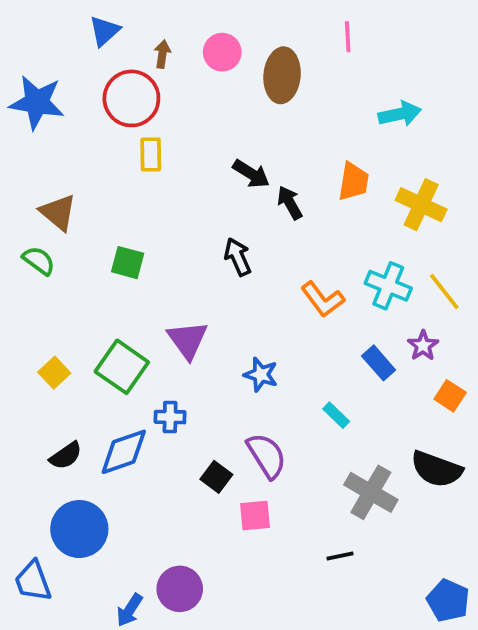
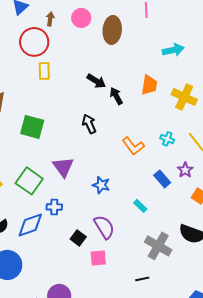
green square: (128, 263) -> (32, 127), size x1.4
cyan cross: (388, 286) -> (167, 139), size x0.6

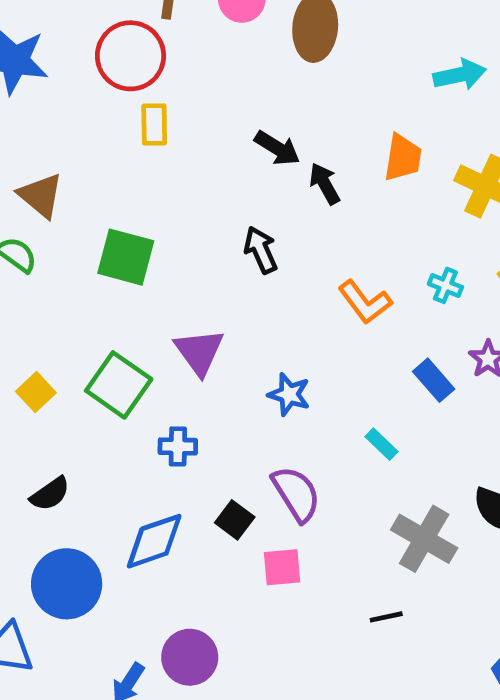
blue diamond: (30, 225) -> (154, 541), moved

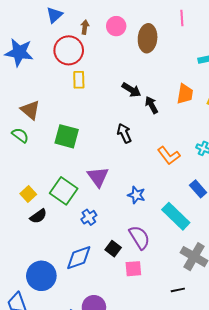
cyan rectangle: (381, 444) -> (176, 216), size x2.0
blue cross: (178, 446) -> (89, 217), turned -35
black semicircle: (50, 494) -> (38, 216), moved

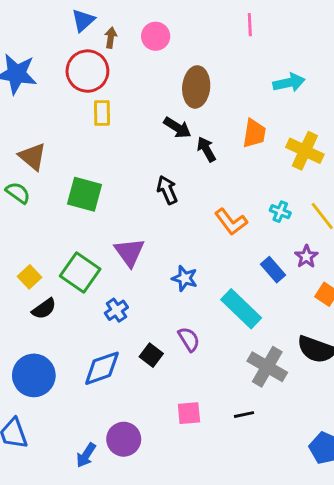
blue triangle: (54, 15) -> (83, 20), moved
brown ellipse: (148, 38) -> (196, 87), moved
purple semicircle: (139, 237) -> (189, 339), size x0.7
pink square: (133, 269) -> (189, 413), moved
blue circle: (41, 276) -> (34, 375), moved

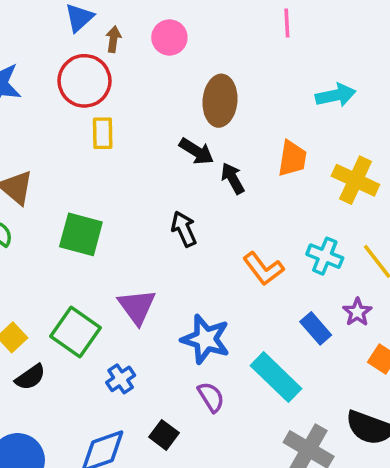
cyan cross: (280, 212) -> (325, 256), size x1.4
blue star: (185, 278) -> (206, 339), size x1.5
purple semicircle: (189, 339) -> (211, 397), moved

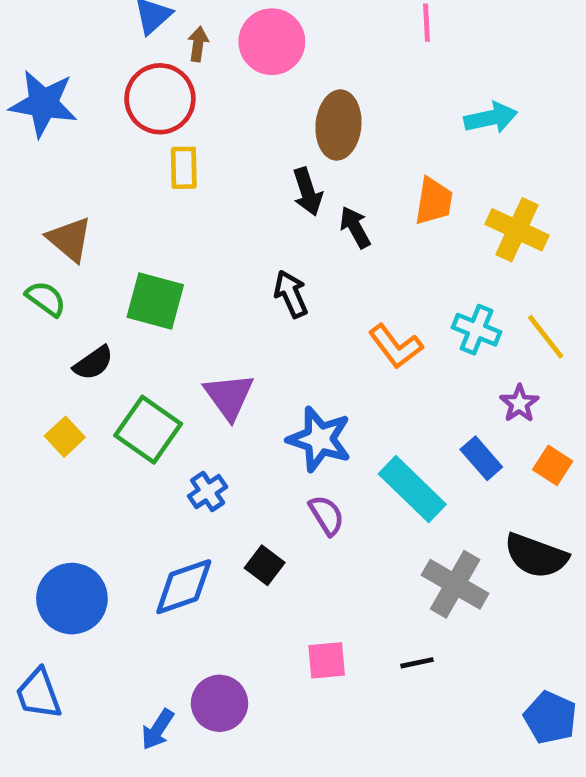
pink circle: (169, 37) -> (272, 42), size x1.4
black arrow: (197, 151) -> (308, 192), turned 40
blue rectangle: (316, 328) -> (481, 458), moved
black semicircle: (30, 377) -> (93, 363), moved

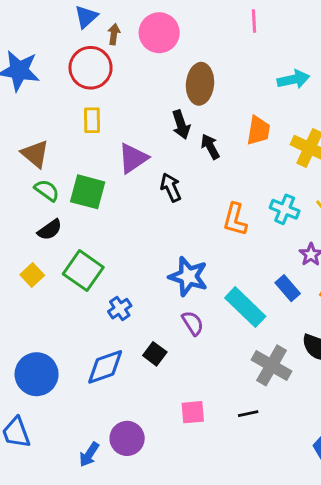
yellow rectangle: (184, 168) -> (92, 120), moved
green semicircle: (46, 299) -> (47, 190), moved
orange L-shape: (396, 346) -> (235, 220), turned 52
purple triangle: (229, 396) -> (133, 158), moved, turned 32

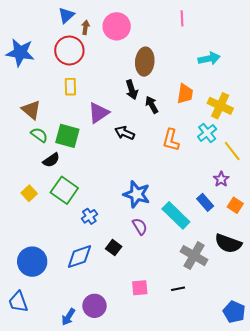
black arrow: (171, 187) -> (125, 133), turned -42
cyan cross: (285, 209) -> (207, 133), moved, turned 30
orange L-shape: (235, 220) -> (171, 140), moved
black semicircle: (50, 230) -> (51, 160), moved

